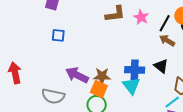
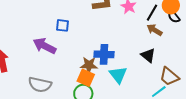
blue square: (58, 35) -> (62, 25), moved
blue cross: (135, 70) -> (104, 54), moved
purple arrow: (77, 75) -> (45, 46), moved

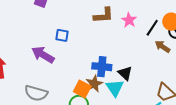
brown arrow: (154, 30) -> (162, 47), moved
black triangle: (148, 55) -> (125, 73), moved
brown star: (89, 65) -> (94, 84), moved, turned -30

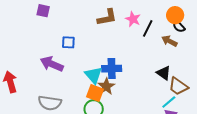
black line: (152, 28) -> (148, 28), moved
black triangle: (125, 73) -> (164, 73), moved
cyan triangle: (115, 88) -> (93, 75), moved

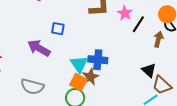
brown arrow: (169, 41) -> (158, 39), turned 70

